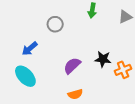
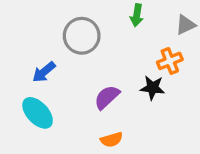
gray circle: (55, 24) -> (82, 36), size x1.5
orange cross: (123, 70) -> (170, 61), moved

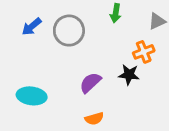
blue arrow: (44, 72) -> (32, 27), moved
cyan ellipse: (38, 113) -> (32, 96), turned -40

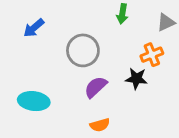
gray circle: (69, 31) -> (83, 50), moved

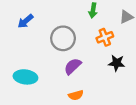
orange cross: (152, 55) -> (105, 37), moved
black star: (136, 79) -> (117, 63), moved

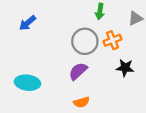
gray circle: (63, 38) -> (85, 41), moved

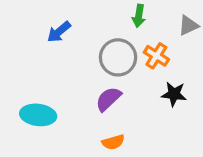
blue arrow: (27, 23) -> (59, 32), moved
orange cross: (112, 40) -> (156, 56), turned -36

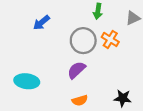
black star: (174, 94) -> (123, 98), moved

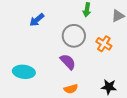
orange cross: (110, 39) -> (104, 44), moved
purple semicircle: (76, 70) -> (68, 62), turned 90

